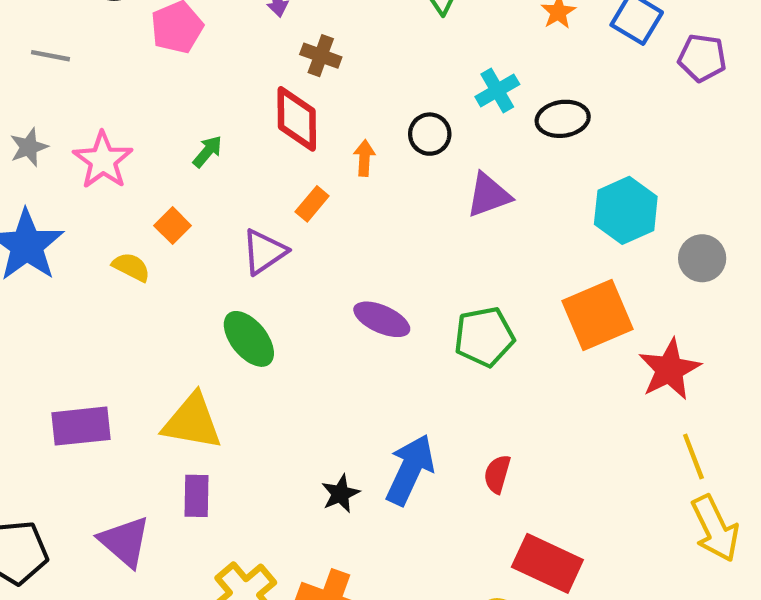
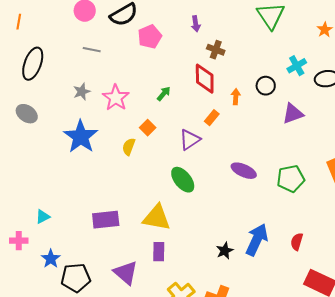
yellow semicircle: (131, 267) -> (129, 147), turned -96

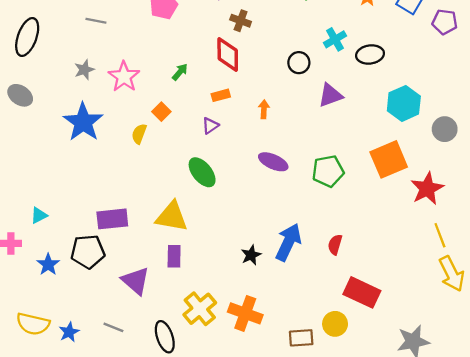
orange arrow: (236, 97) -> (264, 109), moved
orange rectangle: (212, 118) -> (221, 95), moved, turned 35
purple triangle: (190, 140) -> (210, 126), size x0.7
black pentagon: (76, 278) -> (88, 252), moved

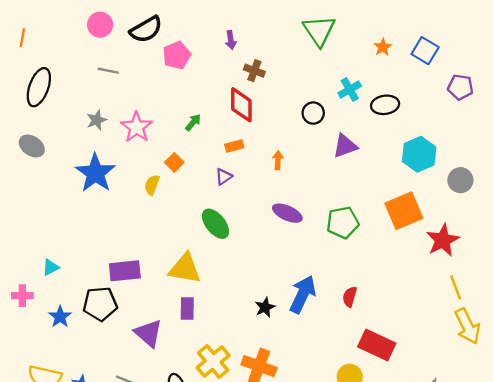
purple pentagon: (445, 22) -> (460, 87), moved

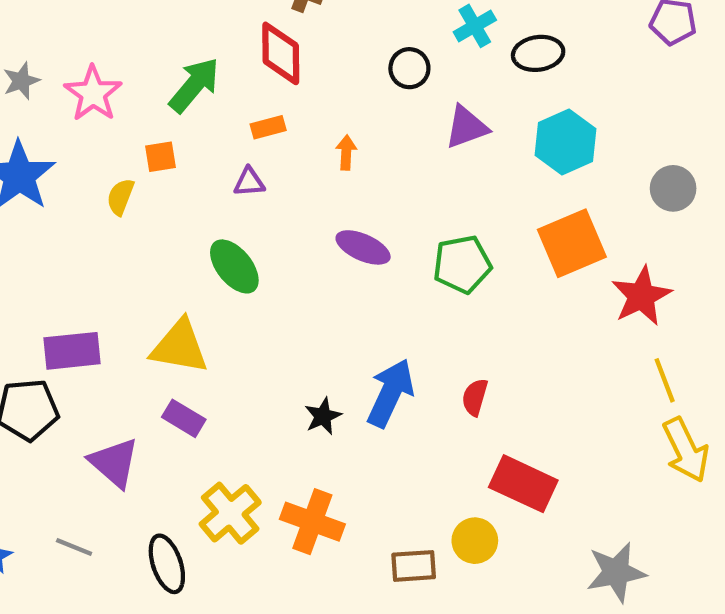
green arrow: (193, 122) -> (194, 85), size x1.8
cyan hexagon: (419, 154) -> (566, 142), moved
orange square: (174, 162) -> (161, 157), turned 36
purple triangle: (224, 177) -> (249, 182), turned 30
purple rectangle: (187, 309) -> (184, 418), turned -60

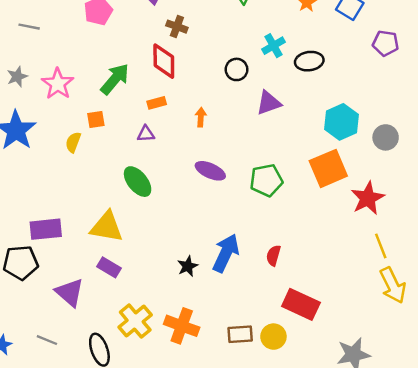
cyan hexagon: (566, 142) -> (341, 122), moved
brown rectangle: (414, 566) -> (240, 334), moved

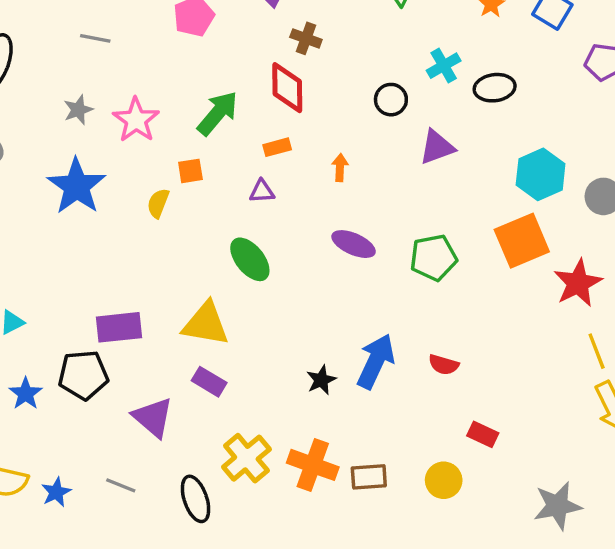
red semicircle: (273, 255) -> (444, 365), turned -90
red rectangle: (301, 304) -> (483, 434), size x0.6
brown rectangle: (240, 334) -> (369, 477), moved

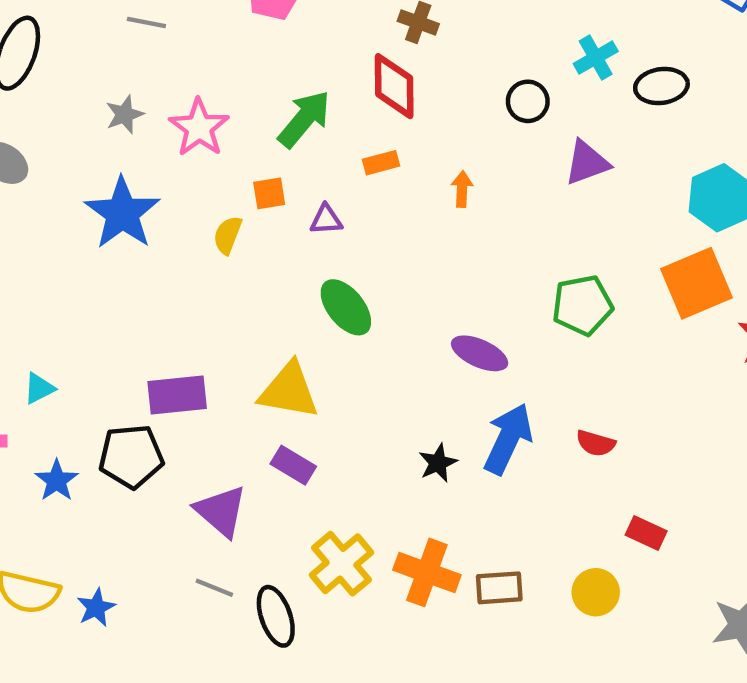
purple triangle: (262, 191) -> (326, 220), moved
purple ellipse: (354, 244) -> (480, 353), moved
gray line: (121, 485) -> (214, 588), moved

